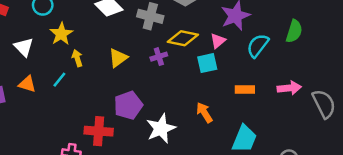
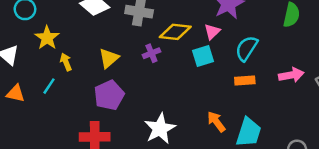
cyan semicircle: (258, 46) -> (247, 48), moved
purple pentagon: (128, 105) -> (109, 95), moved
orange arrow: (204, 113) -> (216, 122), moved

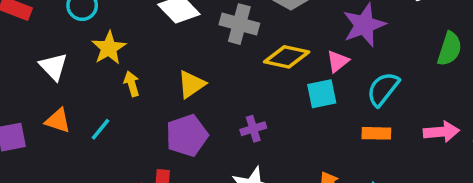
purple cross: (151, 53) -> (253, 129), moved
cyan line: (49, 86) -> (100, 129), moved

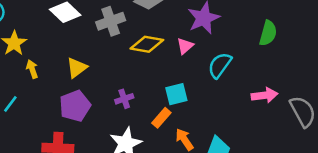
gray cross: (239, 24) -> (111, 21), turned -32
cyan square: (322, 94) -> (176, 94), moved
orange rectangle: (376, 133) -> (161, 118), moved, turned -48

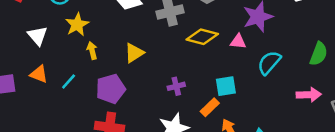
green semicircle: (268, 33) -> (319, 54), moved
pink triangle: (185, 46) -> (238, 42), turned 42
purple pentagon: (75, 106) -> (111, 89), moved

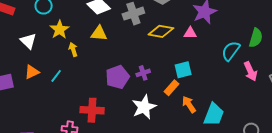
yellow triangle: (134, 53) -> (99, 33), moved, turned 42
cyan semicircle: (269, 63) -> (231, 51), moved
orange triangle: (39, 74) -> (32, 72), turned -42
purple pentagon: (111, 89) -> (117, 77), moved
pink arrow: (309, 95) -> (250, 71), turned 72

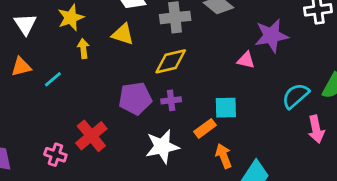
yellow diamond: (161, 31) -> (171, 61), moved, turned -35
red cross: (92, 110) -> (91, 136), turned 35

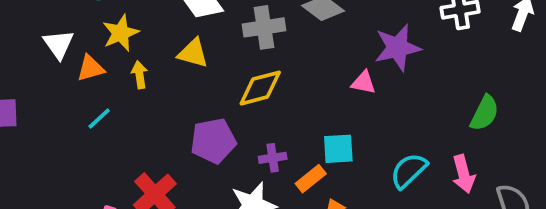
orange triangle: (21, 67) -> (91, 68), moved
cyan semicircle: (296, 96) -> (409, 171), moved
purple cross: (171, 100) -> (273, 158), moved

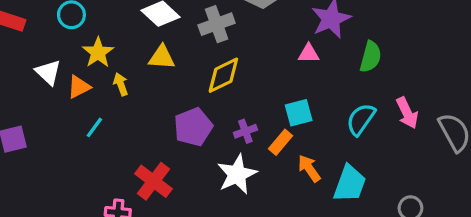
green semicircle: (485, 113) -> (371, 57), moved

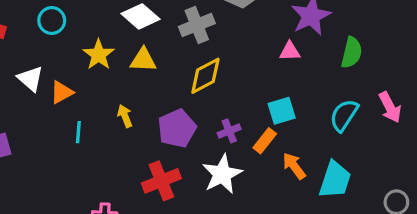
yellow star: (98, 53) -> (99, 55), moved
yellow arrow: (121, 84) -> (125, 116), moved
cyan line: (94, 127) -> (78, 132), turned -30
red cross: (153, 181) -> (161, 181), moved, turned 33

